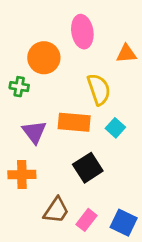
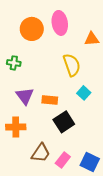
orange circle: (44, 58) -> (32, 29), moved
orange rectangle: (74, 122) -> (50, 100), moved, size x0.7

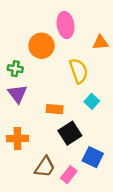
orange circle: (32, 29) -> (41, 46), moved
purple triangle: (25, 96) -> (17, 94), moved
blue square: (90, 162) -> (93, 157), moved

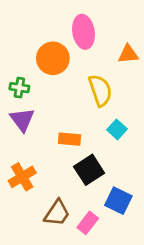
orange cross: (17, 139) -> (22, 177), turned -30

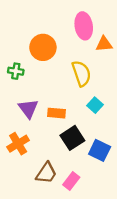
pink ellipse: (84, 32) -> (84, 26), moved
purple triangle: (22, 120) -> (28, 109), moved
blue square: (118, 201) -> (100, 150), moved

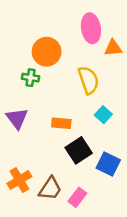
green cross: (16, 71) -> (31, 78), moved
purple triangle: (28, 109) -> (17, 118), moved
orange cross: (18, 144) -> (19, 180), moved

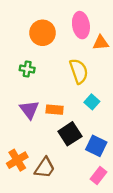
orange circle: (47, 52) -> (43, 33), moved
purple triangle: (17, 118) -> (29, 110), moved
pink rectangle: (77, 197) -> (99, 176), moved

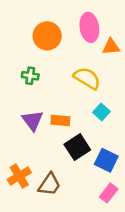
yellow semicircle: (79, 71) -> (87, 78), turned -40

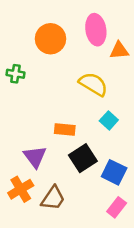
green cross: (30, 76) -> (15, 74), moved
purple triangle: (33, 120) -> (35, 157), moved

